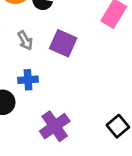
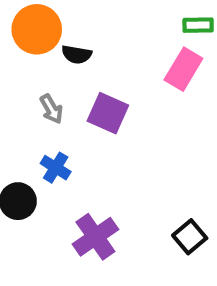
blue cross: (28, 80) -> (56, 168), turned 36

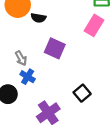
gray arrow: (51, 109) -> (21, 58), moved
black square: (190, 237) -> (82, 93), moved

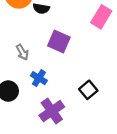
blue cross: (28, 77) -> (39, 78), moved

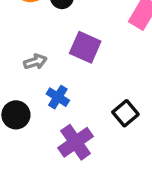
gray arrow: (22, 52) -> (35, 62), turned -77

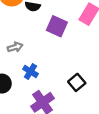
purple square: (85, 47) -> (57, 26), moved

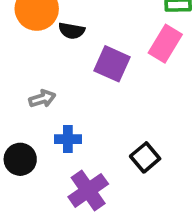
blue cross: (30, 71) -> (68, 139), turned -32

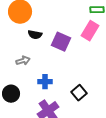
black semicircle: (72, 31) -> (35, 35), moved
blue cross: (68, 139) -> (45, 82), moved

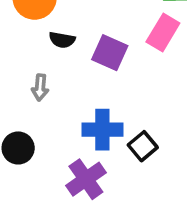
gray arrow: (23, 61) -> (40, 87), turned 112
blue cross: (45, 82) -> (102, 130), moved, size x1.5

